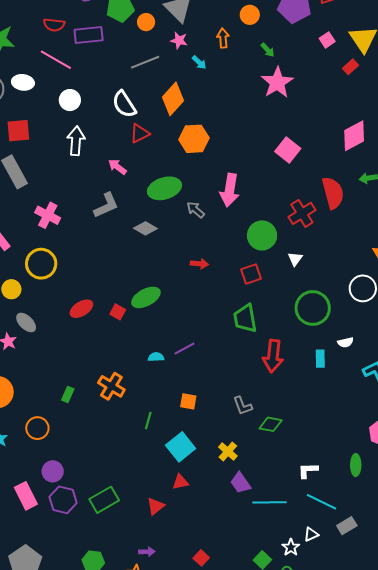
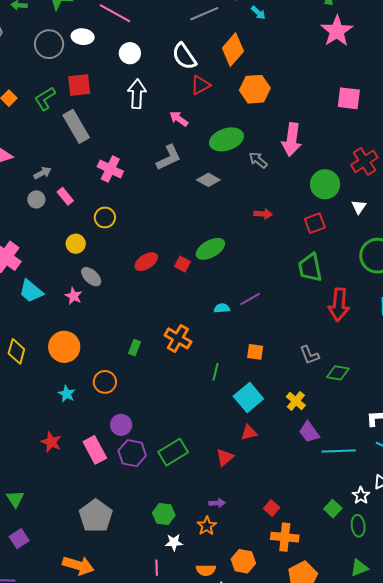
pink square: (288, 150) -> (349, 98), turned -30
yellow circle: (41, 264) -> (105, 217), size x0.7

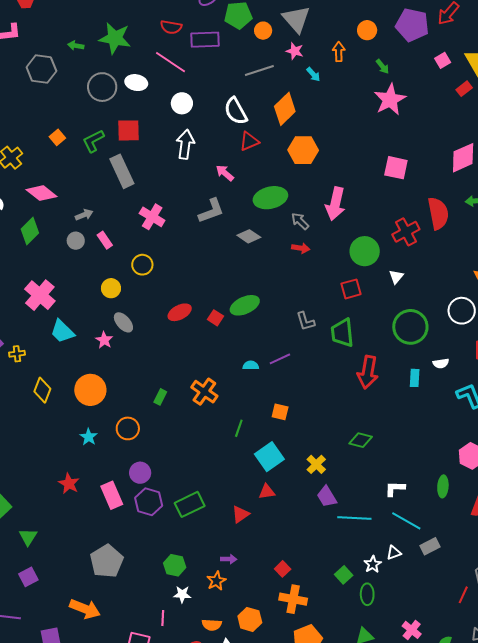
red arrow: (263, 214) -> (301, 248), moved
gray L-shape: (309, 355) -> (305, 321), moved

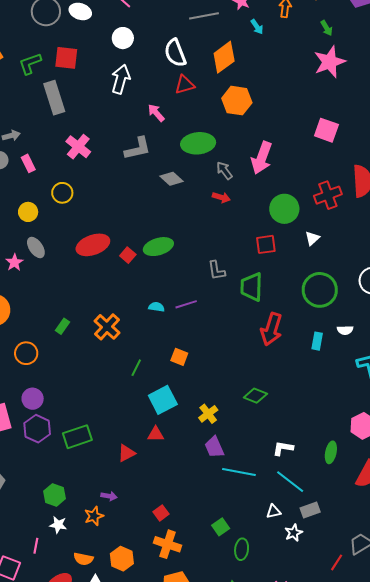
red ellipse: (180, 312) -> (93, 245), size x1.4
white star: (373, 564) -> (294, 533), moved

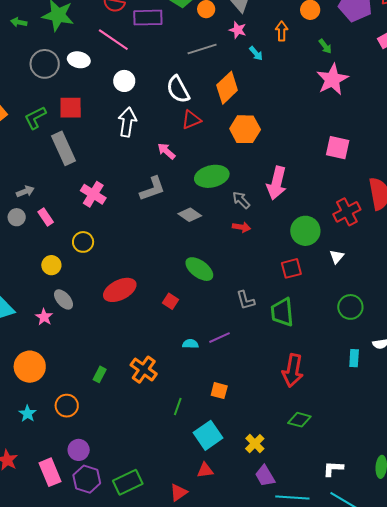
green ellipse: (158, 247) -> (199, 269), moved, turned 60
red square: (128, 255) -> (170, 301), moved
green circle: (320, 290) -> (350, 307), size x0.7
red arrow: (271, 329) -> (293, 370), moved

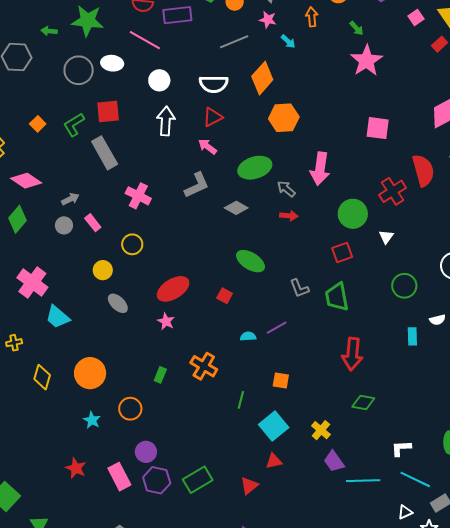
white semicircle: (178, 89) -> (214, 84), turned -56
red triangle: (191, 120) -> (213, 117), moved
pink star: (44, 317) -> (166, 321), moved

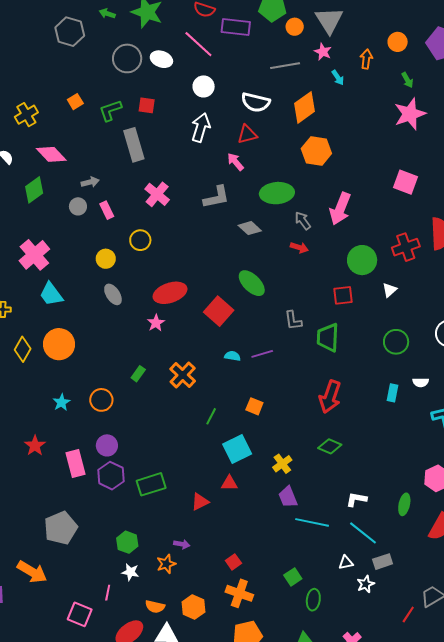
red square: (108, 112) -> (147, 105), size x0.7
red square: (225, 296) -> (219, 311), size x1.8
orange circle: (90, 373) -> (59, 344), moved

